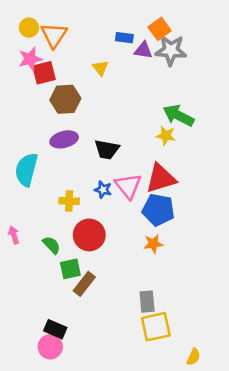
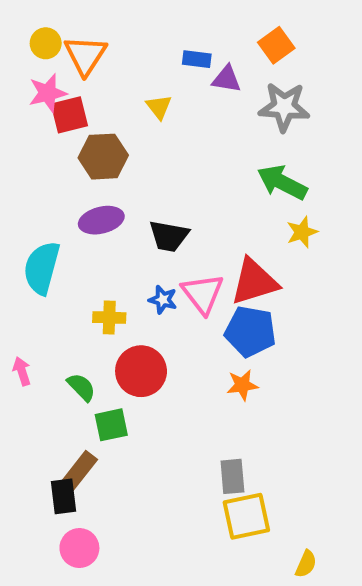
orange square: (160, 29) -> (276, 45), moved
gray star: (171, 50) -> (284, 107), moved
yellow star: (166, 136) -> (302, 232), moved, turned -30
brown rectangle: (84, 284) -> (79, 471), moved
black rectangle: (55, 329) -> (64, 496), moved, turned 60

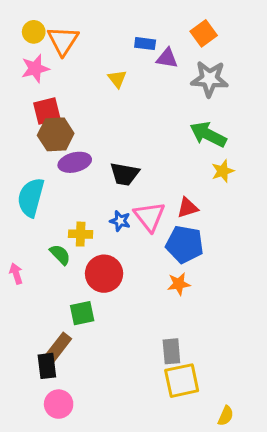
red square: (69, 115) -> (47, 111), moved
brown hexagon: (103, 157) -> (56, 134), moved
red triangle: (254, 282) -> (188, 208), size x0.6
green semicircle: (81, 387) -> (60, 255), moved

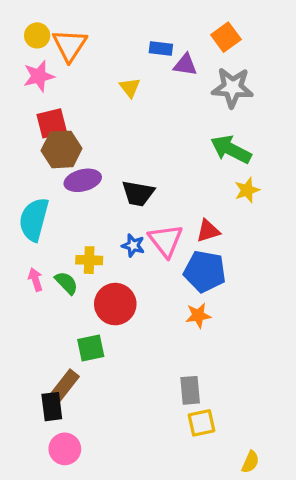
pink arrow: (16, 274) -> (36, 280), moved
yellow square: (182, 381) -> (202, 423), size x0.7

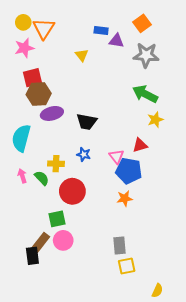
red triangle: (208, 231) -> (140, 145), moved
pink triangle: (166, 241) -> (116, 156), moved, size x0.7
pink circle: (65, 449) -> (63, 240), moved

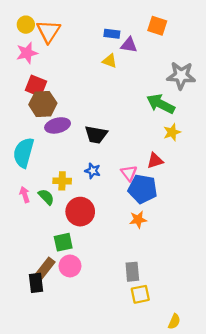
orange square: (142, 23) -> (157, 26), turned -36
yellow triangle: (82, 55) -> (110, 61), moved, turned -32
gray star: (146, 55) -> (181, 76), moved
red square: (32, 78) -> (36, 86), turned 36

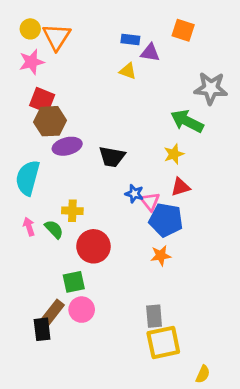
yellow star: (172, 132) -> (174, 154), moved
blue star: (93, 171) -> (134, 194), moved
yellow square: (140, 294) -> (163, 343), size x1.5

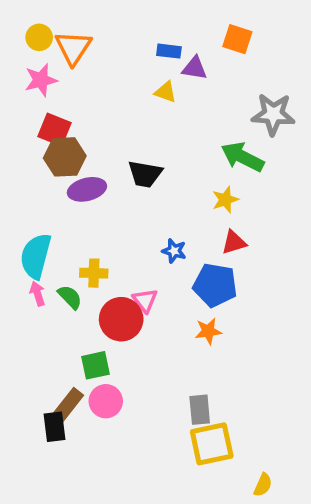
black trapezoid: (112, 157) -> (145, 174), moved
cyan semicircle: (28, 178) -> (36, 256), moved
pink triangle: (150, 202) -> (145, 300), moved

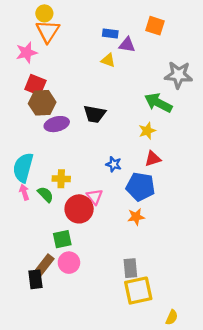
yellow circle: (39, 37) -> (44, 13), moved

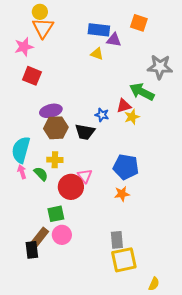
blue rectangle: (110, 34) -> (99, 30), size x1.5
brown hexagon: (42, 103) -> (56, 128), moved
black trapezoid: (95, 114) -> (85, 132), moved
red triangle: (153, 159) -> (124, 106), moved
blue star: (114, 164) -> (102, 115), moved

